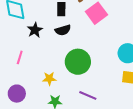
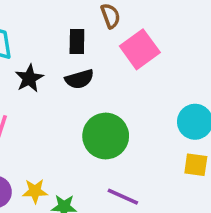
yellow star: (49, 79) -> (35, 191), moved

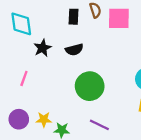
black rectangle: (77, 42) -> (74, 17), moved
pink square: (140, 49) -> (119, 18), moved, turned 35

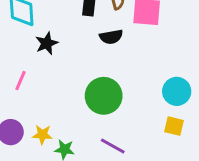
black semicircle: (74, 50) -> (111, 37), moved

